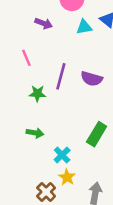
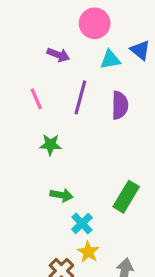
purple line: (61, 76) -> (80, 97), moved
purple semicircle: (92, 79) -> (120, 105), moved, turned -105
green arrow: (35, 133) -> (61, 195), moved

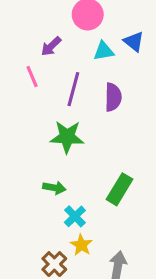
purple arrow: (58, 55) -> (51, 46), turned 115
pink line: (36, 99) -> (32, 76), moved
green star: (50, 145) -> (67, 137), moved, size x1.5

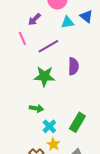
purple line: (73, 89) -> (48, 46), turned 45
purple semicircle: (113, 97) -> (73, 66), moved
green rectangle: (119, 189) -> (77, 122), moved

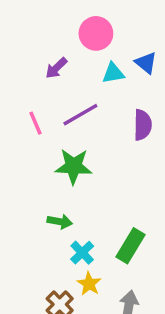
pink line: (22, 38) -> (36, 123), moved
purple semicircle: (73, 66) -> (143, 125), moved

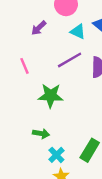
cyan triangle: (113, 73) -> (78, 32), turned 35
purple line: (80, 115) -> (70, 60), moved

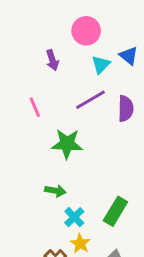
purple arrow: (39, 28) -> (52, 60), turned -63
cyan triangle: (78, 32) -> (101, 65), turned 49

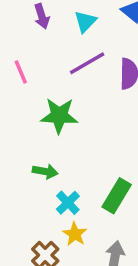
cyan triangle: (101, 65) -> (85, 21), moved

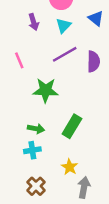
green rectangle: (117, 196) -> (72, 126), moved
cyan cross: (68, 203) -> (32, 150), moved, turned 35
yellow star: (75, 234) -> (70, 167), moved

